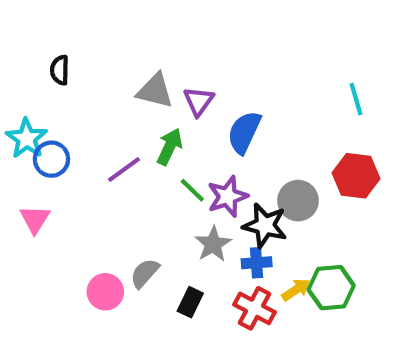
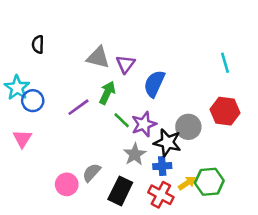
black rectangle: (190, 302) -> (120, 191), size x1.5

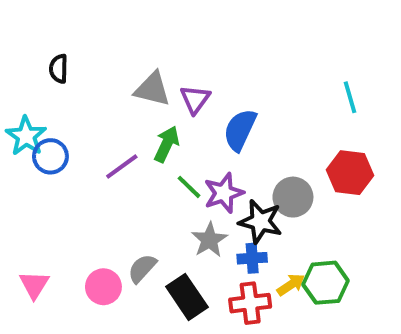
pink triangle: (22, 139) -> (34, 285), moved
black rectangle: (120, 191) -> (187, 297), turned -60
red cross: (161, 195) -> (250, 303), turned -35

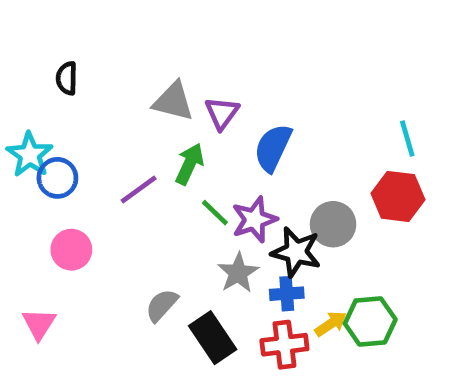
cyan line: (350, 97) -> (407, 139), moved
pink circle: (103, 287) -> (71, 250), moved

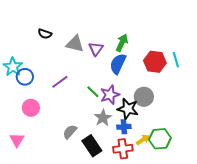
black semicircle: (67, 78) -> (45, 34), moved, turned -72
green arrow: (189, 164) -> (122, 43), moved
red hexagon: (398, 196) -> (155, 62), moved

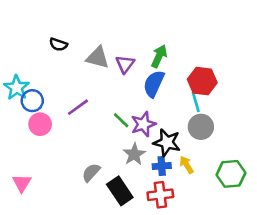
cyan line: (176, 60) -> (196, 102), moved
gray circle: (144, 97) -> (201, 127), moved
pink circle: (31, 108) -> (40, 124), moved
green hexagon: (160, 139) -> (231, 174), moved
yellow arrow: (143, 140) -> (187, 165), moved, turned -88

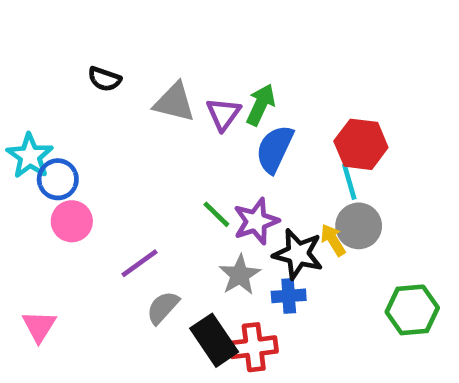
green arrow: (159, 56) -> (261, 105), moved
purple line: (78, 107) -> (139, 263), moved
yellow arrow: (187, 165) -> (333, 240), moved
red cross: (160, 195) -> (254, 347), moved

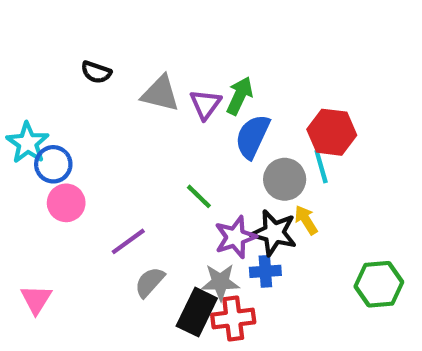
purple star: (256, 221) -> (235, 237), moved
gray circle: (359, 226) -> (285, 179), moved
gray star: (240, 275) -> (220, 282), moved, turned 30
black rectangle: (214, 340) -> (197, 312), turned 60

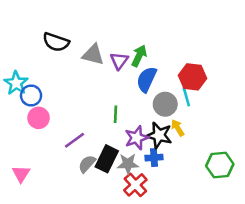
black semicircle: (96, 72) -> (56, 42), size x1.5
green line: (199, 196) -> (116, 114), turned 49
black rectangle: (197, 312) -> (107, 159), moved
red cross: (233, 319) -> (135, 185), turned -35

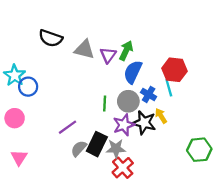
gray circle: (165, 104) -> (128, 101), moved
pink circle: (39, 118) -> (15, 118), moved
blue cross: (154, 158) -> (149, 94), moved, turned 35

